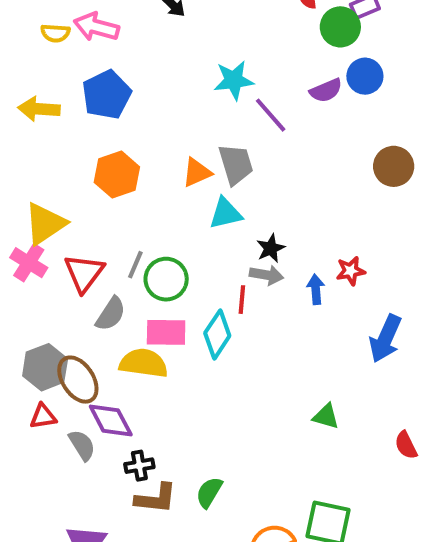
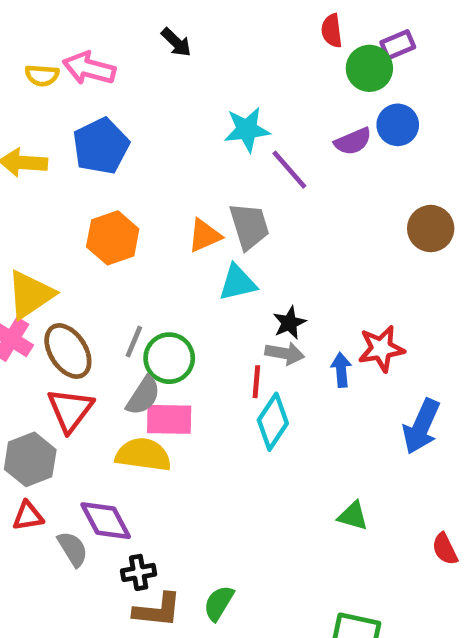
red star: (351, 271) -> (381, 349), size x1.4
red triangle: (84, 273) -> (70, 410), moved
gray semicircle: (111, 314) -> (143, 396), moved
cyan diamond: (217, 334) -> (273, 422), moved
brown ellipse: (78, 380) -> (68, 351), moved

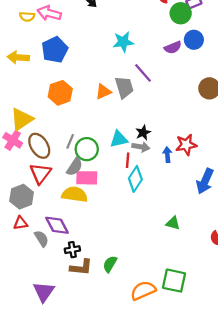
purple line: (289, 170) -> (143, 73), moved
cyan triangle: (238, 283) -> (119, 139), moved

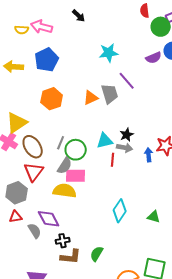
cyan diamond: (135, 179) -> (120, 211), moved

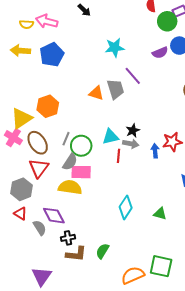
yellow arrow: (14, 67) -> (20, 51), moved
orange triangle: (91, 98) -> (96, 93), turned 42
orange hexagon: (52, 99) -> (48, 106), moved
red triangle: (16, 217) -> (20, 214), turned 40

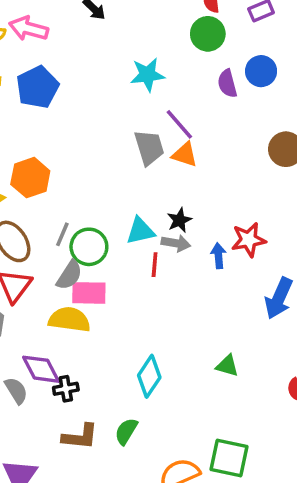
green circle: (167, 21) -> (208, 34), moved
purple semicircle: (160, 53) -> (227, 84), turned 98
orange triangle: (96, 93) -> (185, 155), moved
cyan diamond: (126, 207) -> (149, 376), moved
black cross: (68, 238) -> (66, 389), moved

